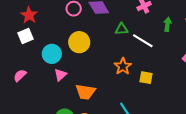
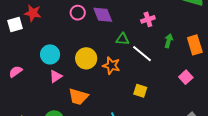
red star: (29, 15) -> (33, 13), turned -30
white square: (25, 36) -> (15, 25), moved
yellow circle: (79, 42) -> (86, 58), moved
orange star: (123, 66) -> (111, 66), moved, turned -30

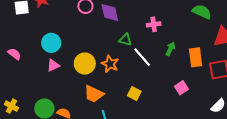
yellow circle: (86, 58) -> (85, 64), moved
pink semicircle: (16, 72) -> (14, 54), turned 64
orange trapezoid: (78, 97) -> (94, 94), moved

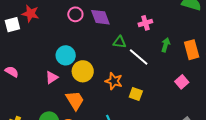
cyan circle: (51, 43) -> (66, 55), moved
orange star: (110, 64) -> (114, 81), moved
orange trapezoid: (94, 94) -> (75, 100), moved, turned -140

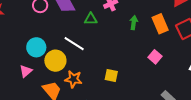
green triangle: (120, 42) -> (91, 19), moved
white line: (139, 57) -> (74, 44), moved
orange star: (114, 81) -> (73, 79), moved

